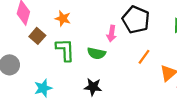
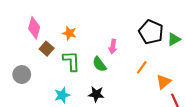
black pentagon: (136, 20) -> (151, 32), moved
green semicircle: (96, 53) -> (99, 64), turned 42
cyan star: (43, 88) -> (62, 95), moved

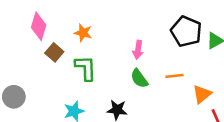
green semicircle: (99, 64) -> (139, 78), moved
orange line: (142, 67) -> (175, 76), turned 48
gray circle: (22, 74) -> (14, 97), moved

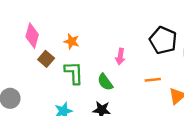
green semicircle: (139, 78) -> (105, 82), moved

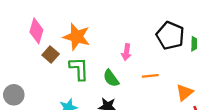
orange star: (72, 41) -> (77, 37), size x1.6
orange line: (153, 80) -> (150, 76), moved

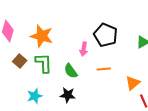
black pentagon: (170, 36) -> (106, 35), moved
brown square: (51, 55) -> (20, 61), moved

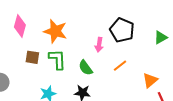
brown square: (20, 61) -> (32, 57), turned -32
orange line: (104, 69) -> (120, 66), turned -32

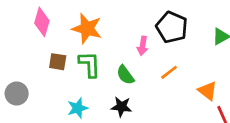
orange triangle: (150, 80) -> (208, 91), turned -42

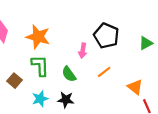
brown square: (58, 62) -> (14, 81), moved, turned 32
cyan star: (78, 108) -> (40, 99), moved

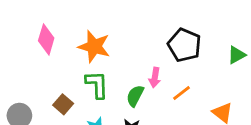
pink arrow: (83, 51) -> (155, 77), moved
green semicircle: (69, 74) -> (135, 96), turned 63

